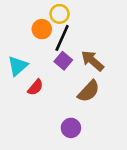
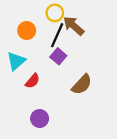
orange circle: (42, 29) -> (27, 31), moved
brown arrow: (92, 61) -> (74, 26), moved
purple circle: (71, 128) -> (40, 119), moved

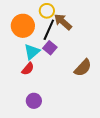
orange circle: (27, 31) -> (23, 26), size x1.5
cyan triangle: (16, 61) -> (32, 52), moved
brown semicircle: (82, 84) -> (83, 68), moved

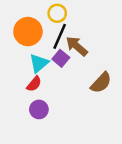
brown arrow: (63, 22) -> (77, 46), moved
purple circle: (34, 101) -> (39, 109), moved

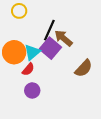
yellow circle: (57, 13) -> (19, 11), moved
orange circle: (28, 32) -> (14, 52), moved
purple square: (61, 58) -> (50, 48), size x1.5

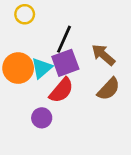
brown arrow: (63, 38) -> (103, 55), moved
purple square: (50, 48) -> (65, 63), turned 30
red semicircle: (28, 69) -> (61, 90), moved, size x1.5

